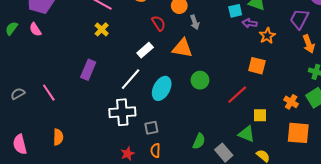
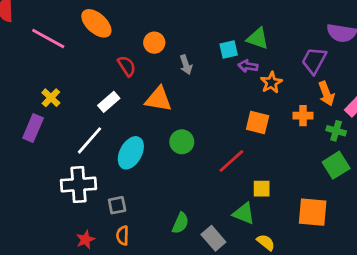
gray arrow: (195, 22) -> (186, 65), moved
yellow cross: (102, 29) -> (51, 98), moved
orange cross: (291, 102) -> (303, 116), moved, turned -32

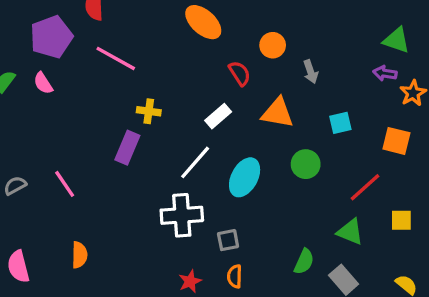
pink line: (48, 38) -> (116, 58), moved
cyan square: (229, 50) -> (340, 123), moved
yellow cross: (51, 98) -> (149, 111), turned -36
green triangle: (244, 213) -> (350, 232), moved

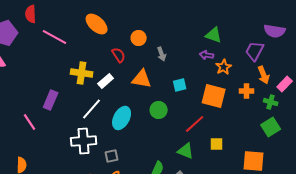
pink line: (116, 58) -> (55, 37), moved
yellow cross: (149, 111) -> (82, 73), moved, size x1.5
orange square: (396, 141) -> (214, 96), size x1.4
pink line: (65, 184) -> (30, 122), moved

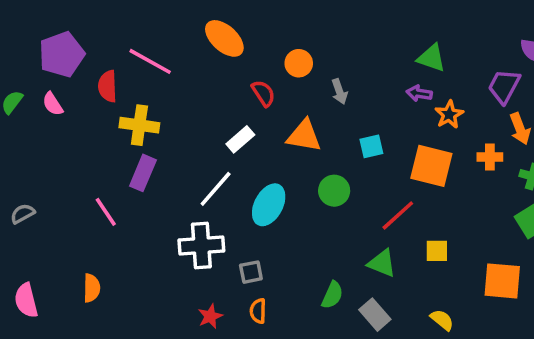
red semicircle: (31, 14) -> (108, 86), moved
yellow cross: (82, 73) -> (139, 125), moved

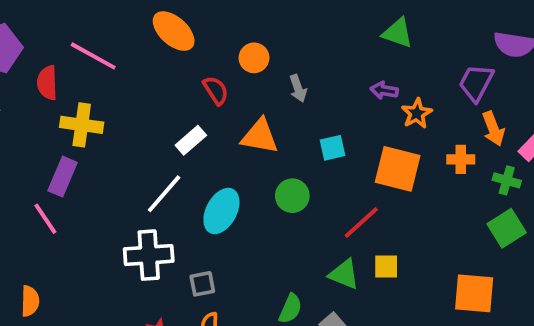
green triangle: (431, 58) -> (398, 33), moved
purple rectangle: (143, 173) -> (63, 177), moved
yellow square: (437, 251) -> (386, 267), moved

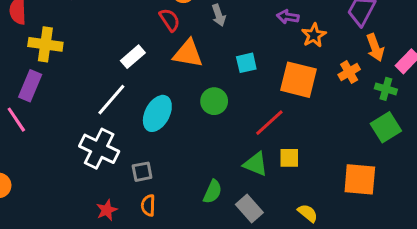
red semicircle: (216, 90) -> (170, 20), moved
orange cross: (461, 159) -> (349, 72), turned -30
white cross: (149, 255) -> (99, 149), turned 30

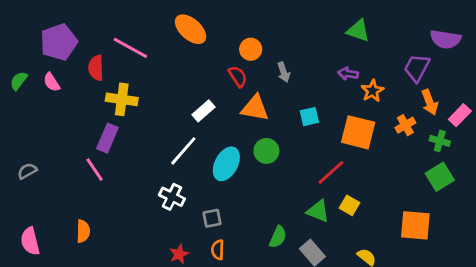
green circle: (214, 101) -> (266, 151), moved
white cross: (99, 149) -> (172, 197), size x0.7
yellow square: (289, 158) -> (350, 205), turned 30

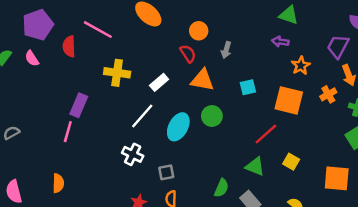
gray arrow: (284, 72) -> (226, 50), turned 35
purple arrow: (348, 74) -> (280, 42), moved
yellow cross: (122, 99) -> (117, 73), moved
pink line: (95, 170) -> (68, 132), turned 50
yellow square: (350, 205) -> (291, 162), moved

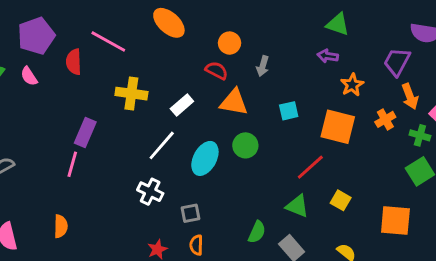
red semicircle: (188, 54) -> (217, 70), turned -30

